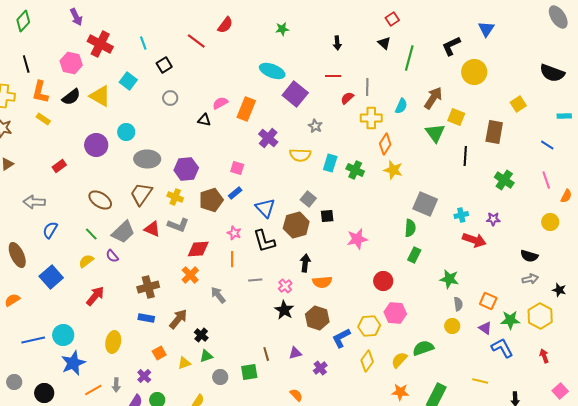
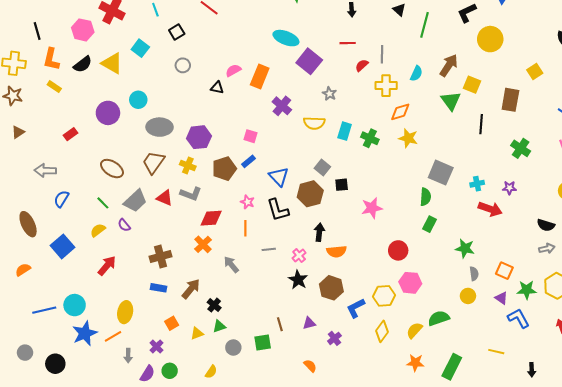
orange diamond: (385, 144) -> (400, 112), turned 40
orange line: (93, 390) -> (113, 336), moved

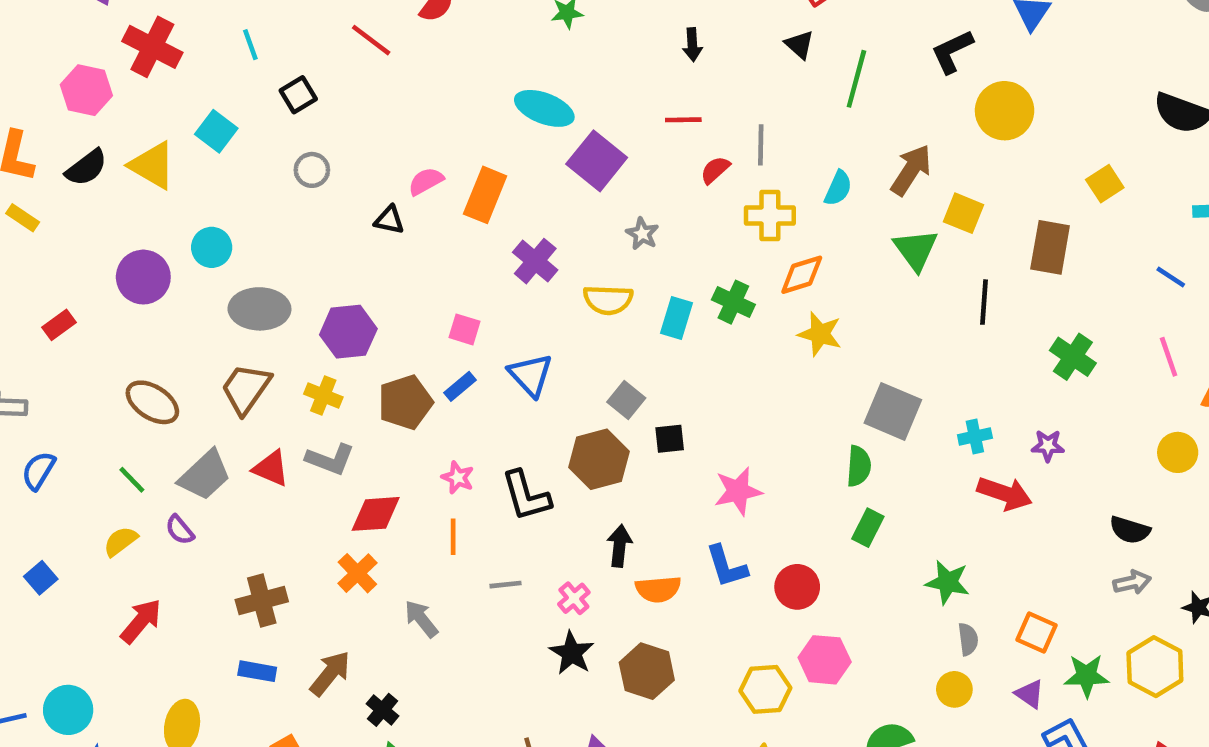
green cross: (370, 138) -> (733, 302), moved
blue triangle: (279, 177) -> (531, 375), moved
blue square: (62, 246) -> (41, 578), size x0.6
blue L-shape: (356, 308) -> (727, 566), moved, turned -80

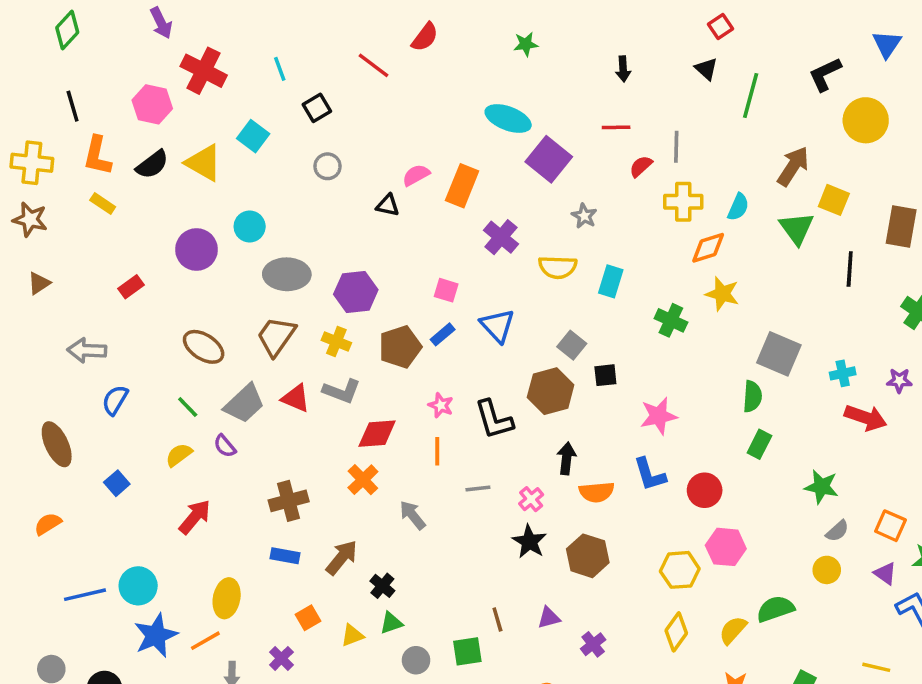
cyan semicircle: (838, 188) -> (738, 207), moved
green cross: (733, 302) -> (671, 320), moved
gray semicircle: (968, 639) -> (837, 531), turned 55

